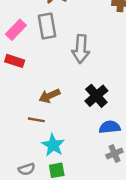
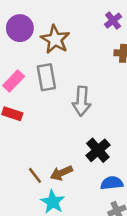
brown arrow: (49, 96) -> (61, 173), moved
brown line: (36, 120) -> (35, 175), turned 42

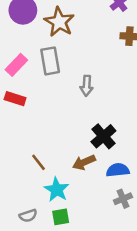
gray arrow: (82, 101) -> (87, 86), size x0.7
brown arrow: (61, 173) -> (84, 162), moved

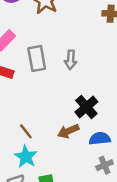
gray rectangle: (50, 61) -> (37, 59), moved
cyan star: (57, 190) -> (26, 157), moved

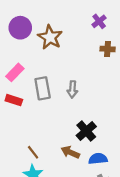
brown arrow: (68, 131) -> (70, 152), turned 48

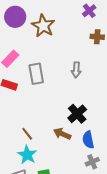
gray arrow: (72, 89) -> (76, 70), moved
blue semicircle: (98, 159) -> (88, 140), turned -96

